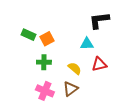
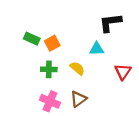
red triangle: (99, 64) -> (123, 72), moved, turned -42
yellow semicircle: (75, 68) -> (77, 68), moved

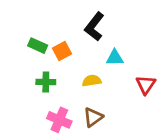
black L-shape: (110, 23) -> (94, 27), moved, turned -45
yellow semicircle: (77, 68) -> (92, 81), turned -49
green cross: (49, 69) -> (46, 82), moved

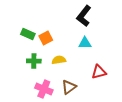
black L-shape: (94, 27) -> (84, 16), moved
yellow semicircle: (92, 81) -> (59, 60), moved
red triangle: (146, 85) -> (99, 72), moved, turned 42

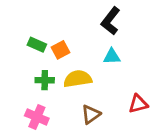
yellow semicircle: (59, 60) -> (78, 79), size x1.5
red triangle: (99, 72) -> (138, 104), moved
pink cross: (44, 89) -> (37, 117), moved

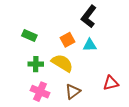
orange square: (61, 50) -> (67, 40), moved
yellow semicircle: (78, 79) -> (62, 63), turned 40
pink cross: (37, 117) -> (40, 92), moved

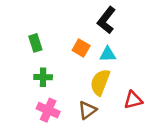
green rectangle: (29, 36) -> (35, 43), turned 48
orange square: (67, 40) -> (81, 48), turned -32
yellow semicircle: (62, 63) -> (100, 82), moved, turned -100

